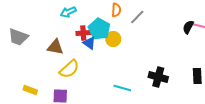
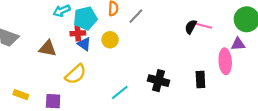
cyan pentagon: (99, 29) -> (85, 18), moved, turned 30
yellow semicircle: (69, 69) -> (76, 74), moved
cyan line: (122, 88) -> (120, 92), turned -54

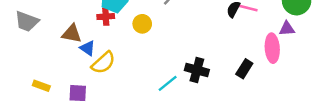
blue triangle: (84, 44) -> (88, 48), moved
black rectangle: (200, 80) -> (244, 69), turned 35
cyan line: (120, 92) -> (168, 83), moved

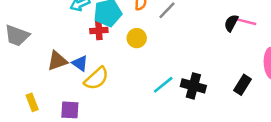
brown triangle: (72, 34) -> (57, 61), moved, turned -30
cyan line: (168, 83) -> (163, 85), moved
yellow rectangle: (41, 86) -> (32, 102), turned 49

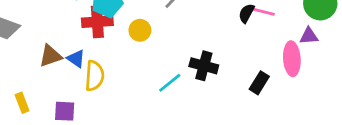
red cross: (99, 31) -> (97, 22), size x1.5
yellow semicircle: (96, 78) -> (94, 76), turned -44
black cross: (193, 86) -> (204, 66), moved

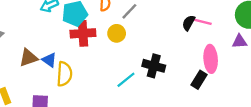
red cross: (97, 22) -> (83, 33), moved
yellow circle: (140, 30) -> (117, 33), moved
pink ellipse: (292, 59) -> (211, 59), moved

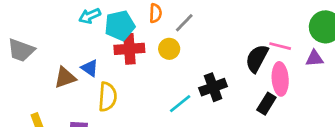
pink line: (202, 22) -> (280, 46), moved
black semicircle: (189, 23) -> (257, 58), moved, size x1.5
blue triangle: (49, 60) -> (90, 68), moved
black cross: (154, 66) -> (213, 87), turned -35

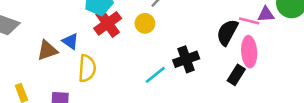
red cross: (129, 49) -> (108, 23), turned -32
purple triangle: (314, 58) -> (266, 14), moved

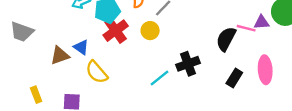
pink ellipse: (249, 52) -> (265, 70), moved
yellow semicircle: (87, 68) -> (97, 72), turned 135

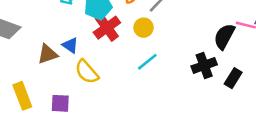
black cross: (188, 64) -> (204, 65), moved
cyan line: (160, 78) -> (147, 62), moved
yellow rectangle: (36, 95) -> (22, 96), size x1.5

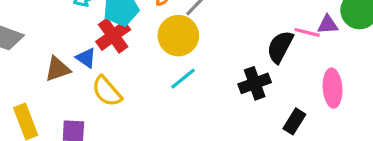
red cross: (107, 28) -> (113, 36), moved
yellow circle: (144, 28) -> (178, 36), size x1.6
black rectangle: (233, 78) -> (294, 121), moved

